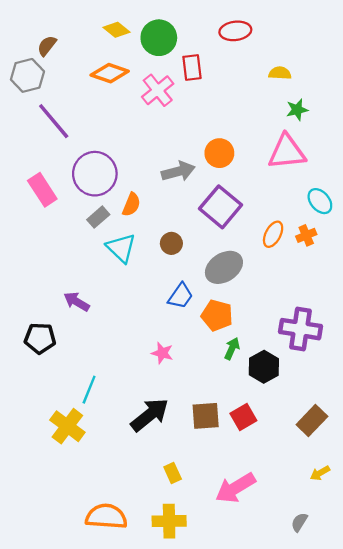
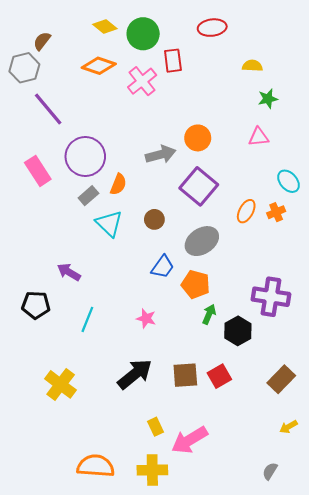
pink triangle: (287, 152) -> (259, 137), size x0.6
cyan line: (89, 390) -> (87, 319), moved
pink arrow: (235, 488) -> (189, 440), moved

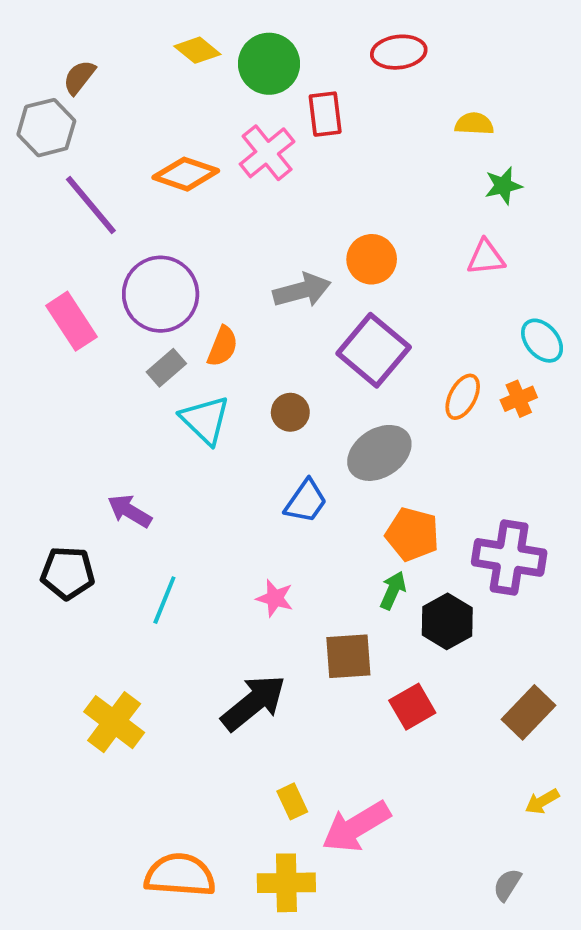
orange diamond: (99, 66) -> (186, 174), moved
orange pentagon: (196, 284) -> (412, 534), moved
brown square: (185, 375) -> (348, 656), moved

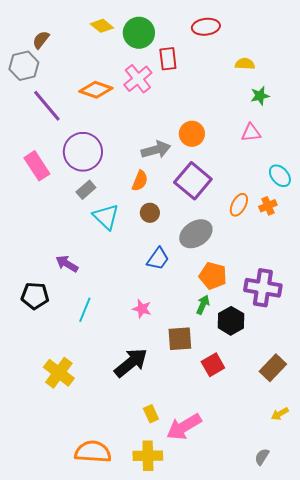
orange semicircle: (223, 346) -> (140, 181), moved

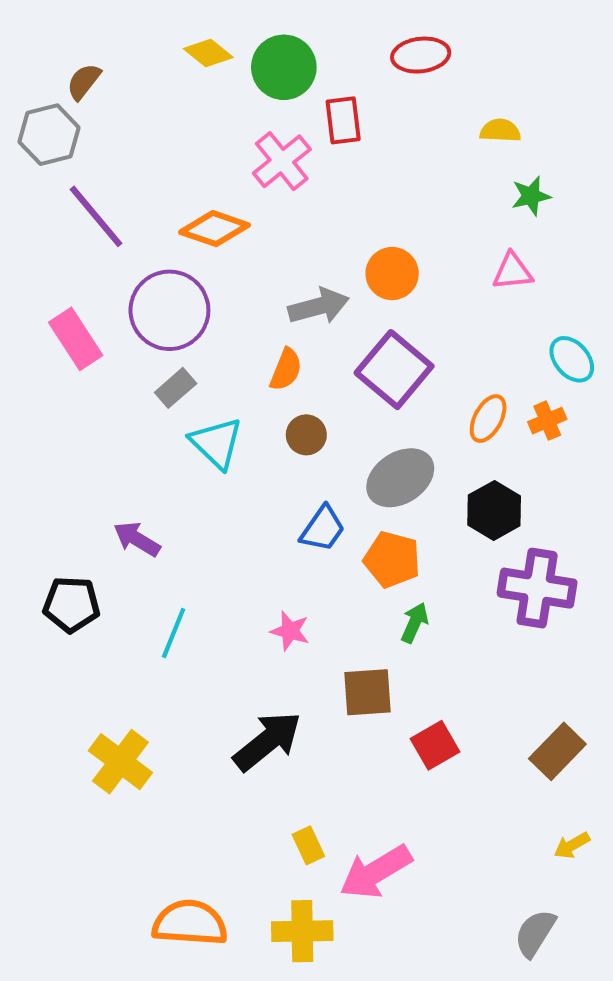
orange diamond: (96, 90) -> (214, 229), moved
orange pentagon: (213, 276) -> (392, 559), moved
black hexagon: (231, 321) -> (494, 510), moved
gray semicircle: (262, 457) -> (535, 933), size x1.4

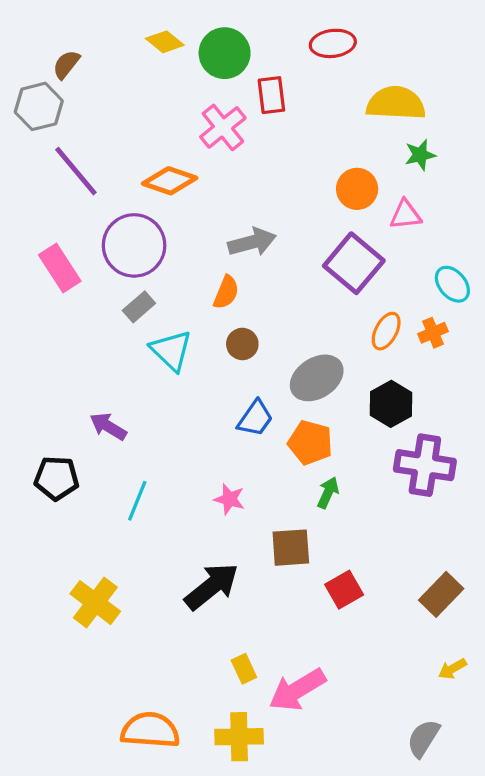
yellow semicircle: (500, 131) -> (396, 103), size x1.8
orange circle: (392, 274) -> (357, 189), moved
purple square: (394, 370) -> (354, 263), moved

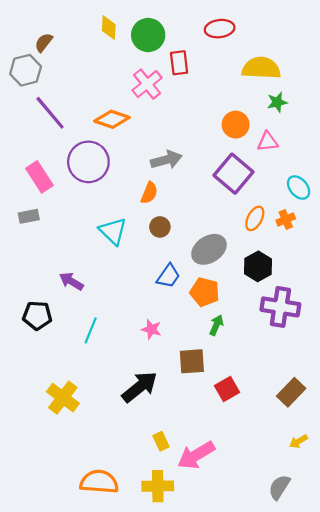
yellow diamond: (165, 42) -> (109, 28), turned 55
gray rectangle: (139, 307) -> (29, 216), moved, turned 30

